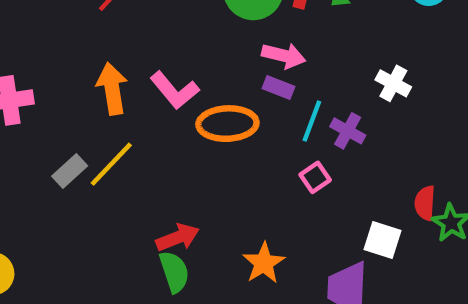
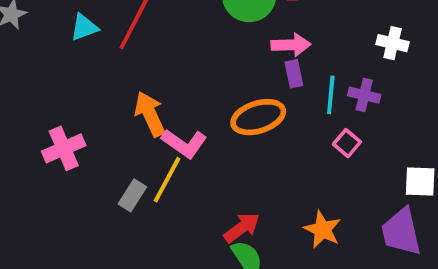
purple rectangle: (278, 87) -> (294, 74), turned 72
pink L-shape: (175, 90) -> (184, 143), moved

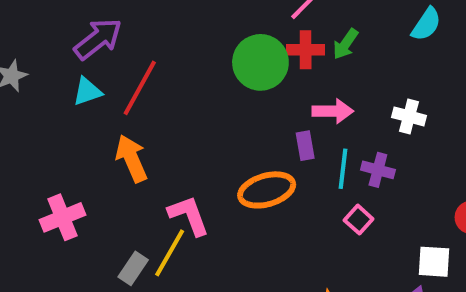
pink arrow: (291, 45) -> (333, 111), moved
orange arrow: (150, 114) -> (132, 158), moved
pink L-shape: (184, 143) -> (189, 215), turned -147

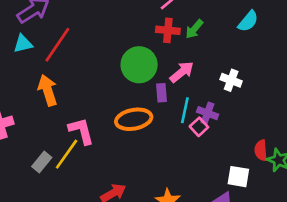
green circle: (260, 62) -> (139, 65), moved
pink arrow: (333, 111) -> (182, 72), turned -45
pink square: (359, 220) -> (199, 127), moved

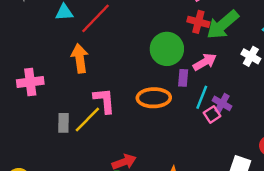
green arrow: (194, 29) -> (223, 25), size x1.8
white cross: (231, 80) -> (251, 56), moved
gray rectangle: (42, 162) -> (64, 123), turned -48

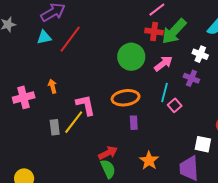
orange arrow: (80, 58) -> (52, 86), moved, size x0.6
purple rectangle: (183, 78) -> (134, 123), moved
purple cross: (222, 103) -> (191, 78), moved

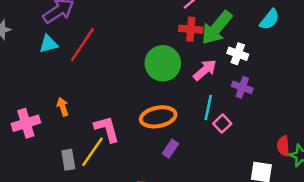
white cross: (200, 54) -> (238, 54), moved
purple rectangle: (134, 123) -> (170, 149), turned 40

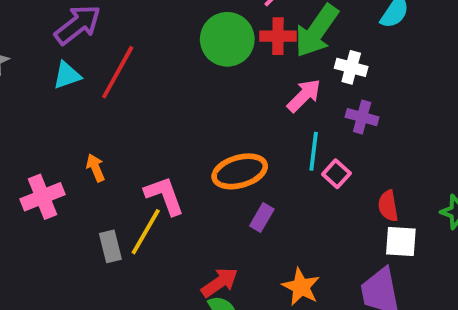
green circle: (163, 63) -> (227, 39), moved
red semicircle: (283, 146) -> (388, 206), moved

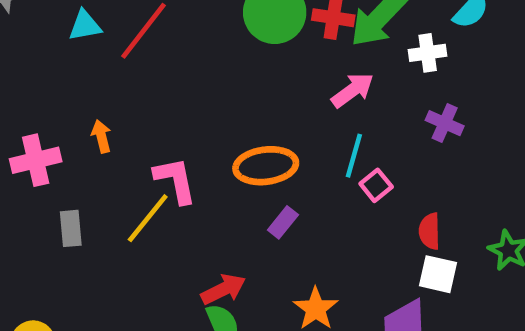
white cross: (351, 67) -> (428, 53), moved, turned -32
purple cross: (362, 117) -> (445, 123), moved
gray rectangle: (110, 246) -> (71, 228), moved

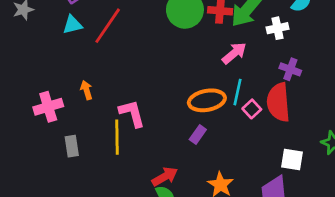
orange ellipse: (266, 166) -> (207, 100), moved
yellow line: (148, 218) -> (117, 137), turned -36
red semicircle: (430, 231) -> (278, 102), moved, size x1.8

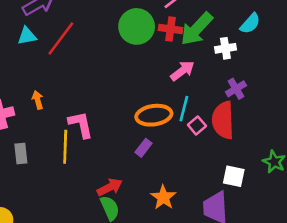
purple cross: (290, 69) -> (236, 89), turned 36

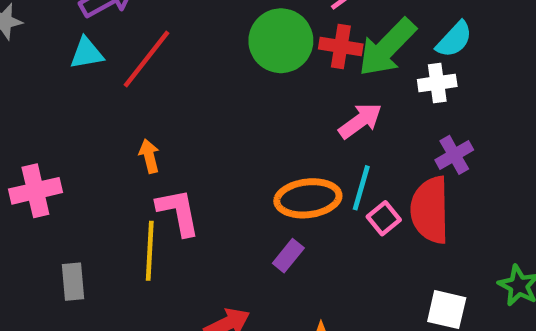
cyan semicircle: (250, 23) -> (454, 39), moved
orange arrow: (38, 100) -> (149, 156), moved
gray rectangle: (21, 154) -> (73, 282), moved

